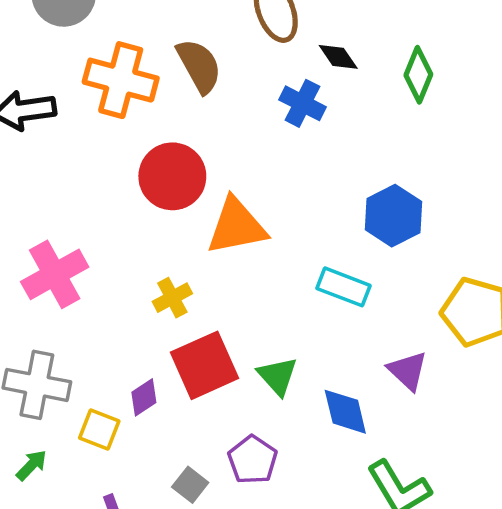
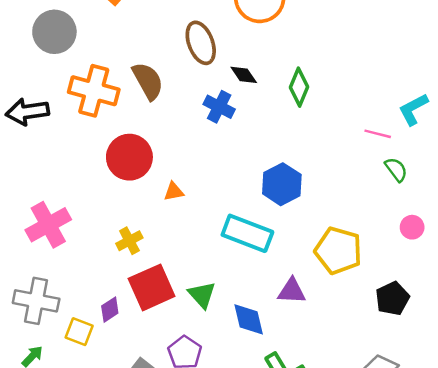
orange triangle: (237, 226) -> (174, 192), size x0.5
cyan rectangle: (344, 287) -> (247, 233), size x1.4
purple triangle: (408, 371) -> (292, 291), turned -40

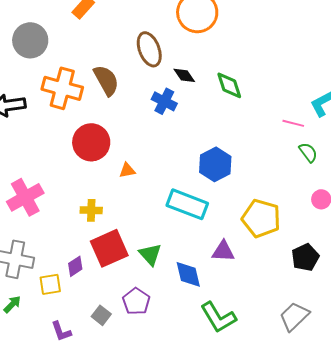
green diamond: (299, 87) -> (229, 85), turned -40
yellow cross: (129, 241) -> (91, 210), turned 30
yellow square: (79, 332) -> (50, 284), turned -30

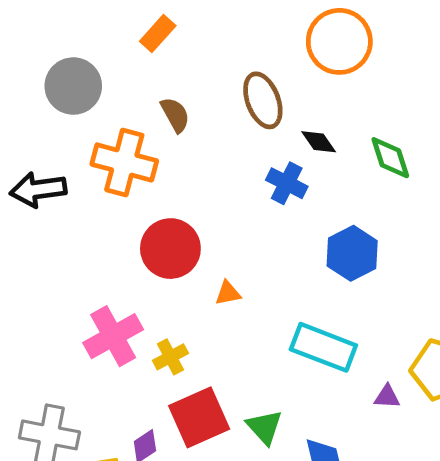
brown semicircle: (106, 80) -> (175, 115), moved, size x0.7
blue hexagon: (215, 164) -> (352, 253), moved
pink cross: (25, 197) -> (113, 336), moved
yellow cross: (91, 210) -> (170, 357), turned -30
purple triangle: (223, 251) -> (387, 397), moved, size x0.7

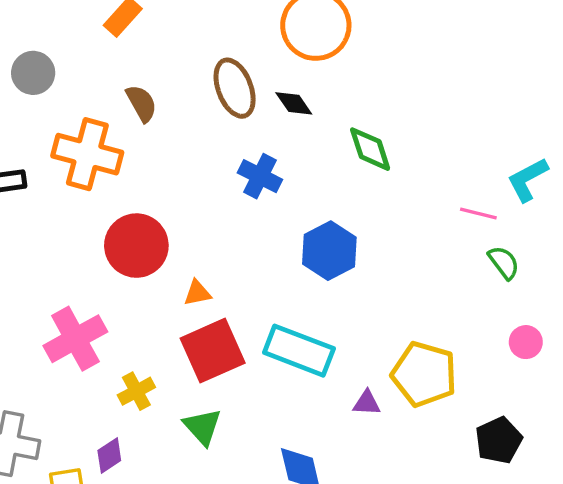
gray circle: (73, 86) -> (33, 73), size x0.7
black diamond: (319, 142) -> (294, 103), moved
yellow cross: (170, 357) -> (136, 391), moved
red square: (199, 417) -> (213, 351), moved
green triangle: (264, 427) -> (202, 427), moved

